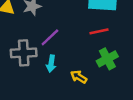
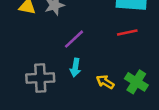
gray cross: (24, 53) -> (40, 78), moved
green cross: (107, 59) -> (136, 82), moved, turned -30

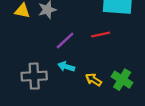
red line: (127, 33) -> (101, 35), moved
cyan arrow: (75, 68) -> (66, 67), turned 98

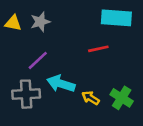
purple line: (65, 40) -> (38, 60), moved
cyan arrow: (66, 67) -> (61, 84), size x1.5

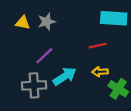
cyan arrow: (61, 84) -> (65, 76), turned 130
yellow arrow: (91, 98) -> (100, 72), moved, turned -35

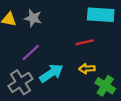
gray star: (47, 22) -> (33, 18), turned 30
gray cross: (34, 85) -> (20, 82), turned -30

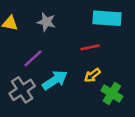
gray star: (33, 18) -> (46, 22), moved
yellow arrow: (87, 69) -> (92, 75), turned -35

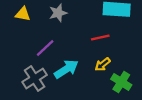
gray star: (46, 22) -> (58, 13), turned -30

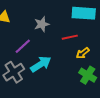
gray star: (58, 13) -> (42, 24), moved
yellow arrow: (103, 64) -> (83, 53), moved

